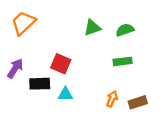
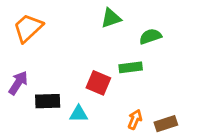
green triangle: (92, 28) -> (111, 18), moved
green rectangle: (123, 61) -> (131, 67), moved
red square: (61, 64) -> (98, 83), moved

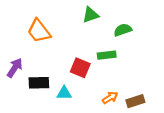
orange trapezoid: (28, 28) -> (39, 31), moved, turned -85
orange arrow: (135, 119) -> (110, 98), turned 35

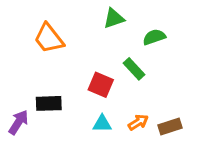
green rectangle: (107, 55) -> (134, 69), turned 54
purple arrow: (15, 68) -> (18, 122), moved
cyan triangle: (64, 93) -> (102, 124), moved

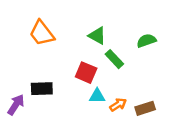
green triangle: (114, 18) -> (97, 36), moved, turned 48
green semicircle: (154, 37) -> (146, 41), moved
cyan triangle: (102, 124) -> (97, 96), moved

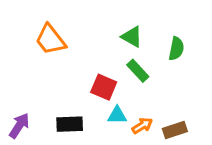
green triangle: (97, 36) -> (132, 37), moved
green semicircle: (146, 41) -> (176, 49), turned 120
black rectangle: (42, 89) -> (70, 124), moved

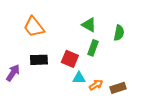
green rectangle: (138, 71) -> (93, 48), turned 63
black rectangle: (70, 124) -> (39, 60), moved
purple arrow: (19, 126) -> (13, 73), moved

